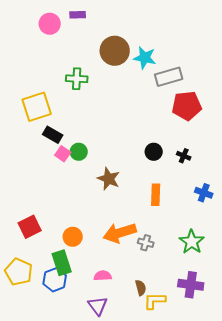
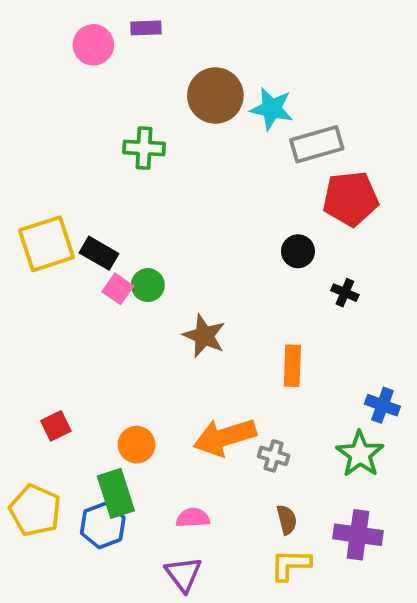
yellow square: (37, 107) -> (46, 244), moved
black circle: (154, 152) -> (298, 251), moved
blue cross: (204, 193) -> (382, 405), moved
red square: (30, 227) -> (56, 426), size x0.7
brown semicircle: (141, 288) -> (287, 520), moved

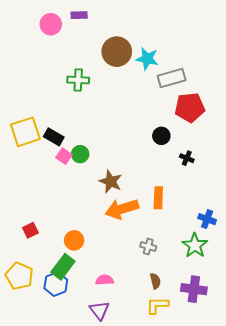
orange arrow: (225, 437) -> (122, 209), moved
green rectangle: (116, 493) -> (63, 267), turned 55

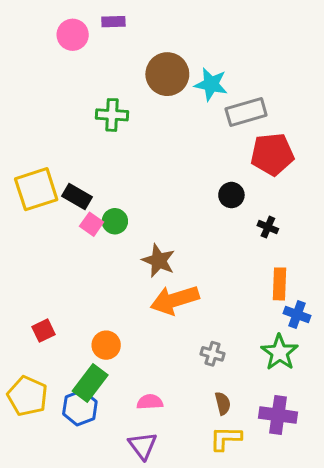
orange rectangle: (158, 198) -> (280, 284), moved

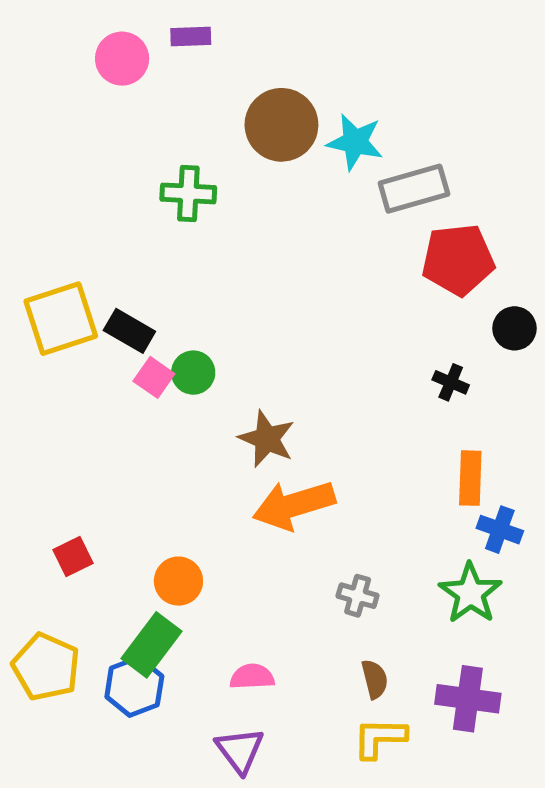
black circle: (231, 195) -> (514, 328), moved

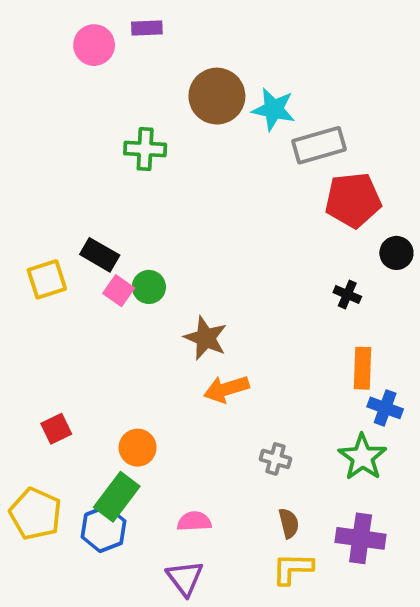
yellow square: (61, 319) -> (47, 279), moved, size x0.7
orange arrow: (294, 505) -> (226, 389), size x0.7

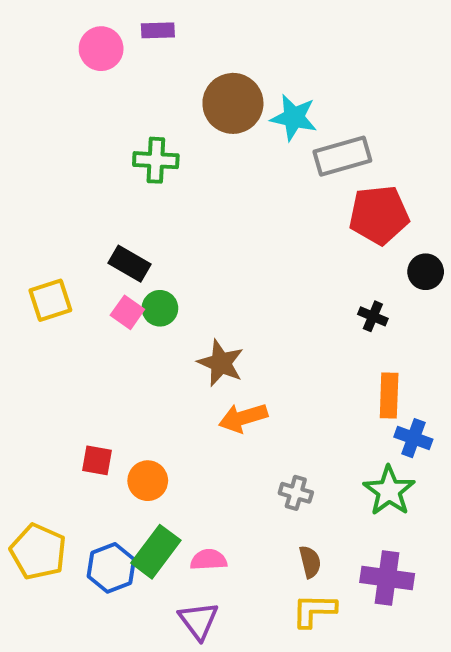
black rectangle: (100, 255) -> (129, 264), moved
red square: (56, 429) -> (97, 460), moved, turned 36
green rectangle: (117, 497) -> (156, 552), moved

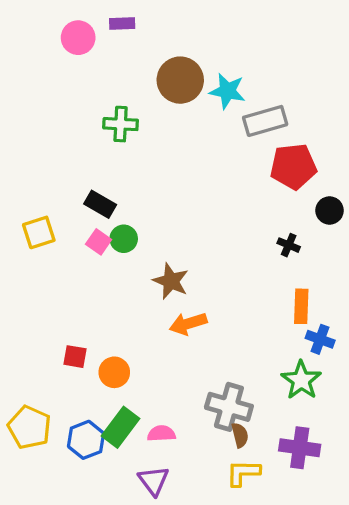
gray cross: (296, 493) -> (229, 407), moved, size x1.8

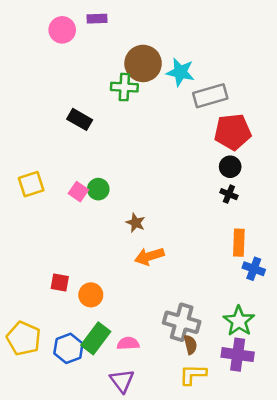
green cross: (121, 124) -> (124, 87), moved
black rectangle: (100, 204) -> (80, 119), moved
black circle: (330, 210) -> (230, 167), moved
brown star: (171, 281) -> (136, 223), size x0.7
green star: (301, 380) -> (239, 321), moved

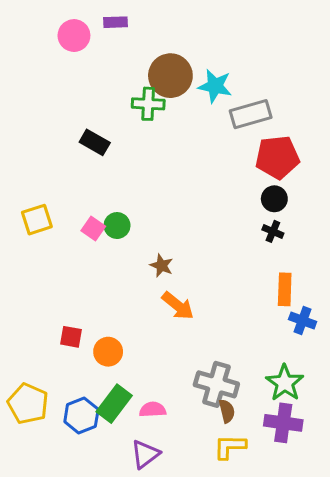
orange arrow: (149, 256) -> (178, 306), turned -124
purple triangle: (122, 381) -> (145, 454), turned 30

